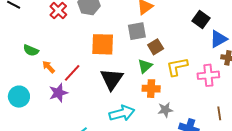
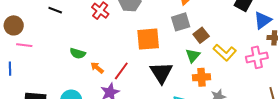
yellow L-shape: (177, 67) -> (225, 52), turned -120

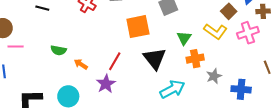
brown square: (201, 35) -> (229, 11), moved
green semicircle: (78, 53) -> (59, 50), moved
orange arrow: (97, 68) -> (81, 64), moved

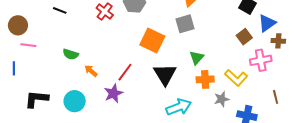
orange square: (138, 27) -> (152, 41), turned 30
yellow L-shape: (215, 31) -> (236, 78), moved

